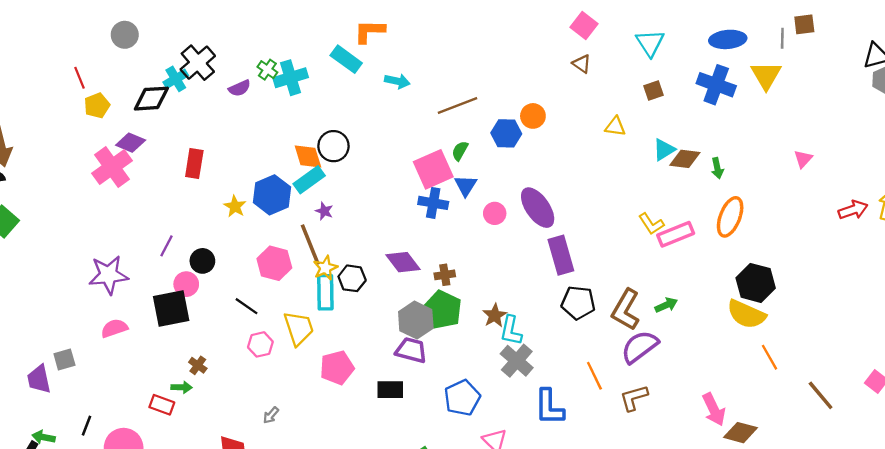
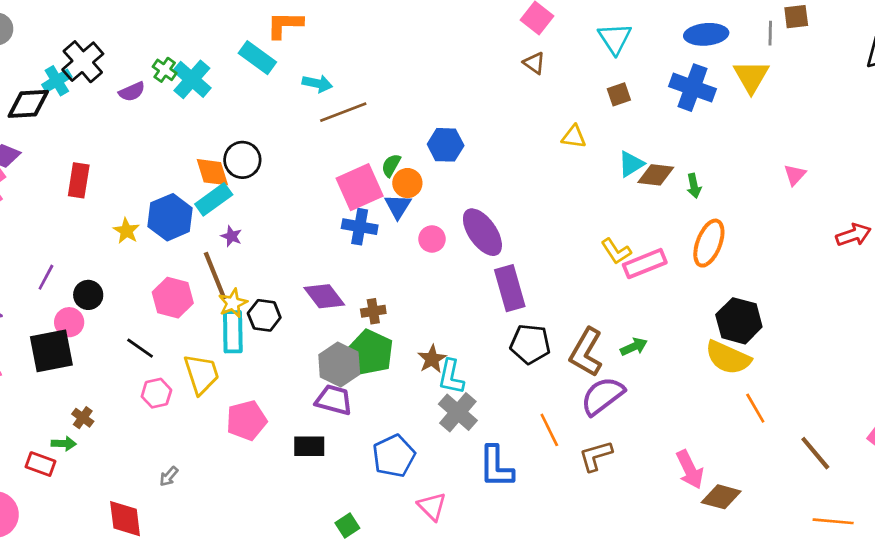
cyan cross: (291, 78) -> (192, 79), turned -32
brown line: (458, 106) -> (343, 112), moved
orange circle: (533, 116) -> (407, 183), moved

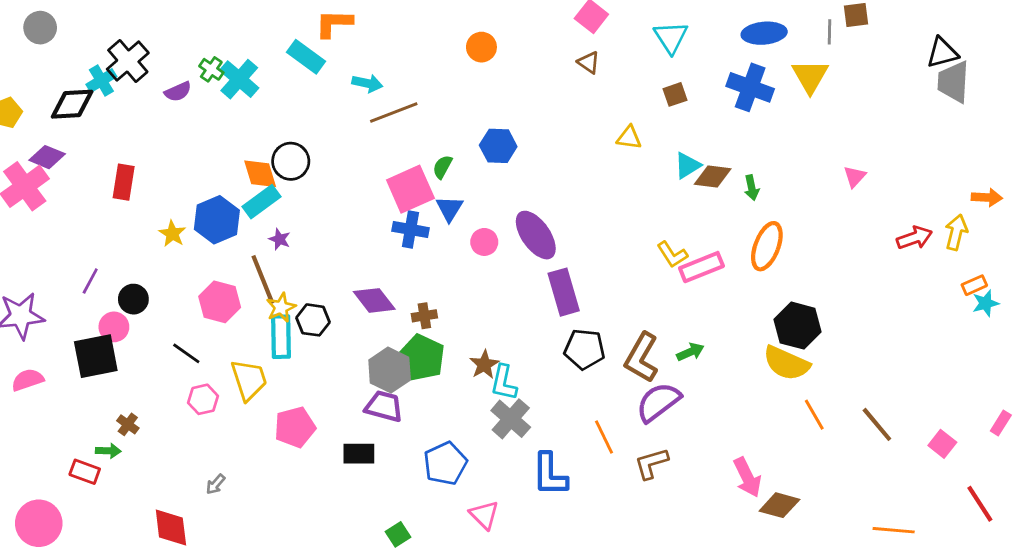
orange circle: (407, 183) -> (481, 47), moved
brown line: (815, 453) -> (877, 424), moved

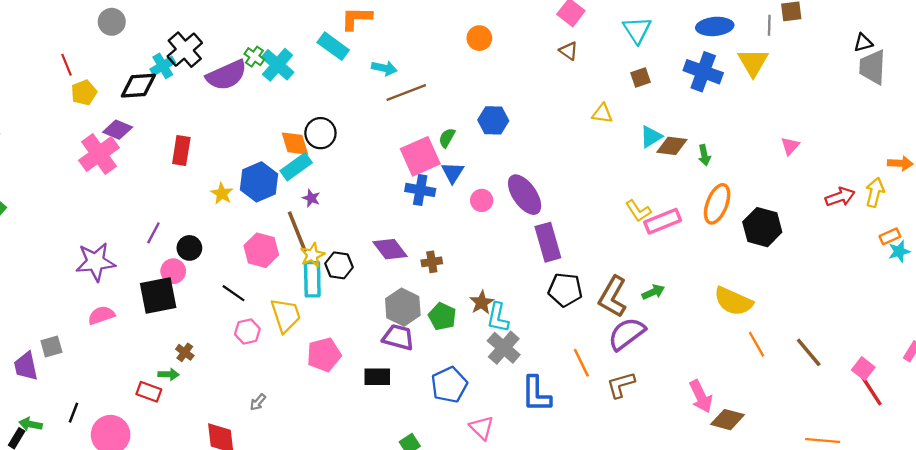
black triangle: (942, 53) -> (863, 43), size x0.7
purple semicircle: (178, 92) -> (227, 75), size x1.8
black hexagon: (798, 326) -> (762, 227), moved
green pentagon: (422, 358) -> (442, 316), moved, size x0.7
red line: (980, 504) -> (871, 391), moved

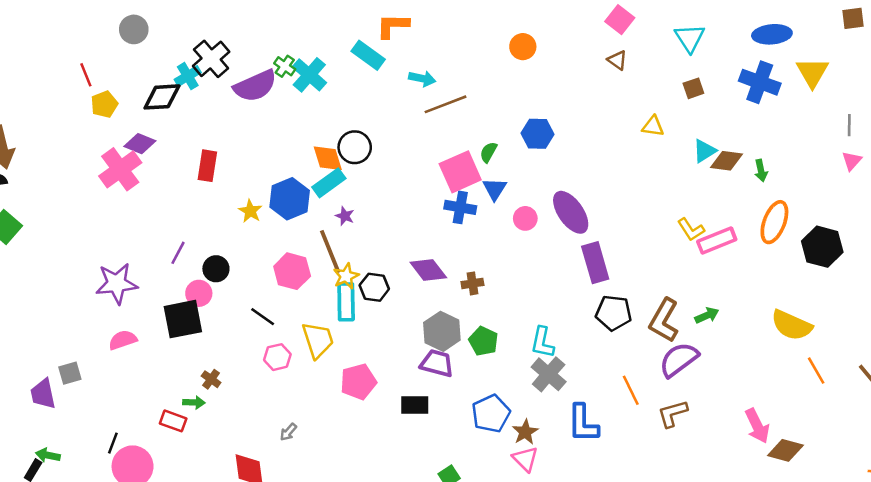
gray line: (769, 25) -> (849, 125), moved
brown star: (482, 302) -> (525, 432), moved
black line: (73, 413) -> (113, 443), moved

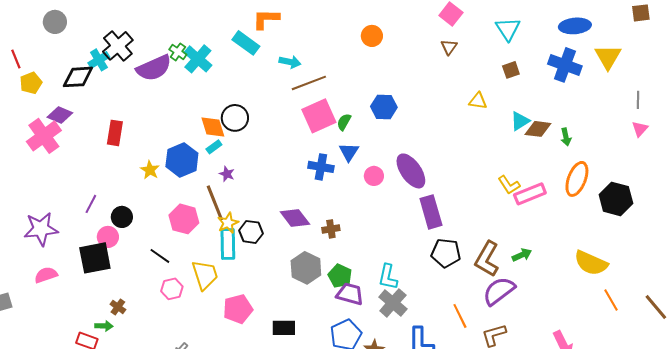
brown triangle: (617, 60) -> (449, 47), turned 30
pink square: (460, 172) -> (319, 116), moved
cyan rectangle: (329, 183) -> (214, 147), size x0.6
purple trapezoid: (437, 363) -> (350, 294), moved

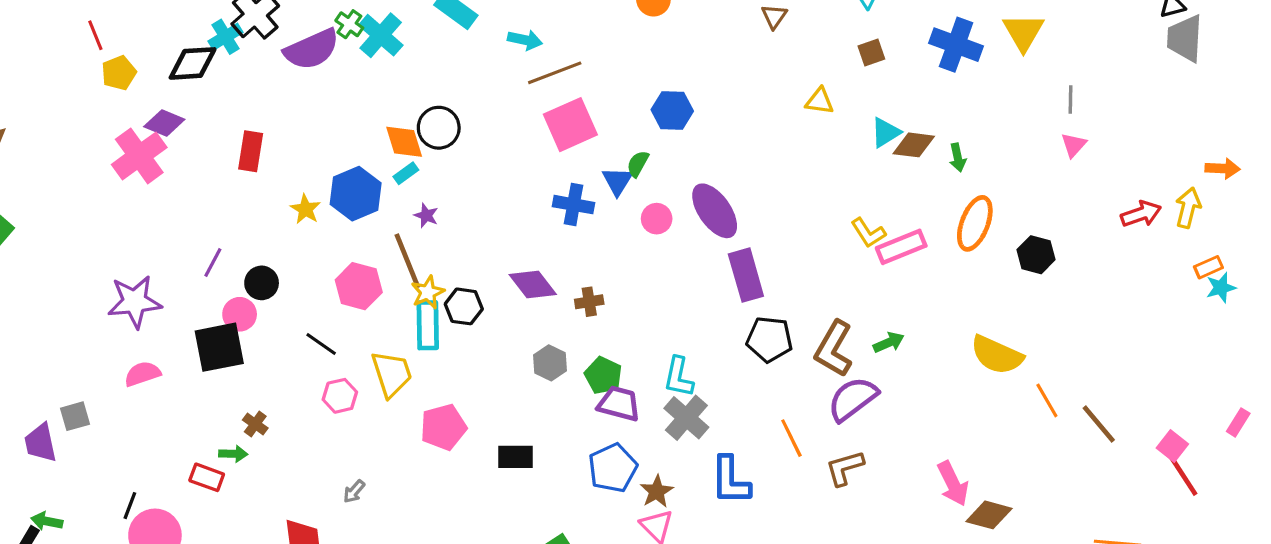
green semicircle: (344, 122) -> (638, 164), moved
black hexagon: (616, 199) -> (1036, 255), size x0.7
gray hexagon: (306, 268) -> (550, 363), size x0.7
orange line: (611, 300) -> (1047, 400), moved

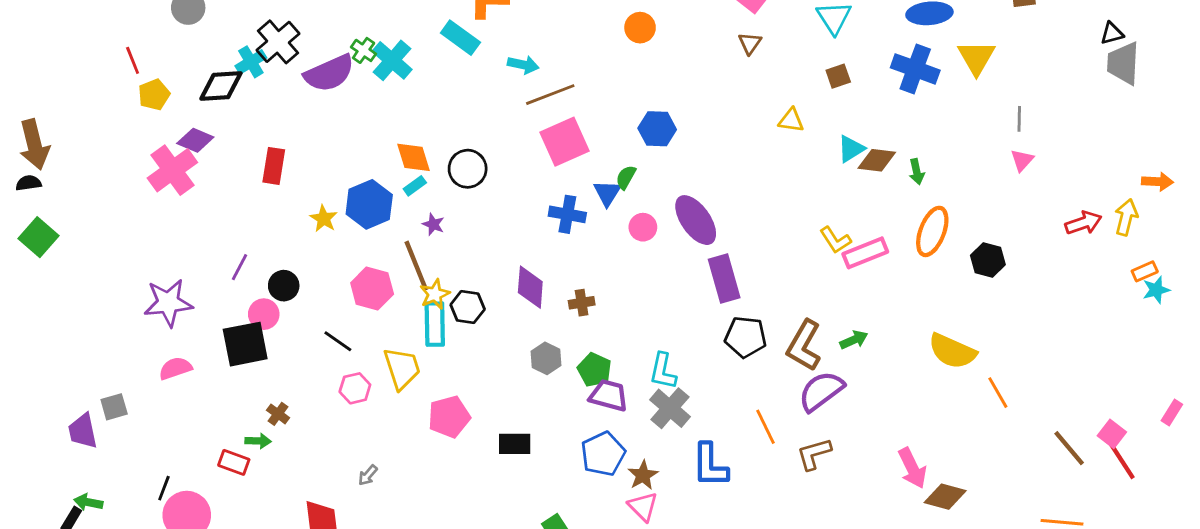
black circle: (439, 128) -> (468, 169), moved
purple diamond: (533, 284) -> (530, 287), turned 42
brown line: (1099, 424) -> (1069, 448), moved

